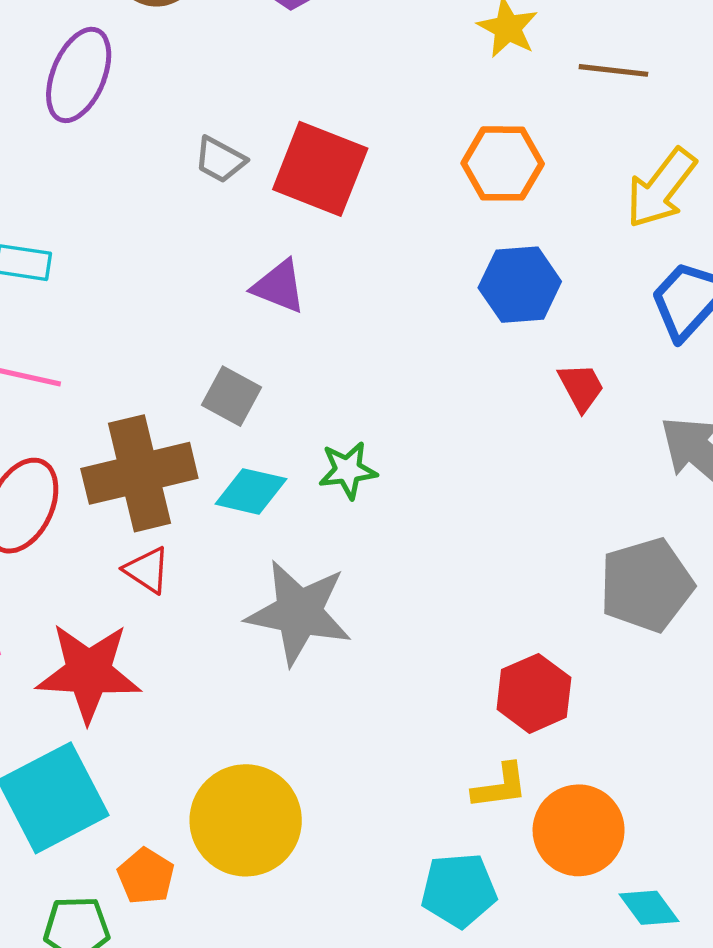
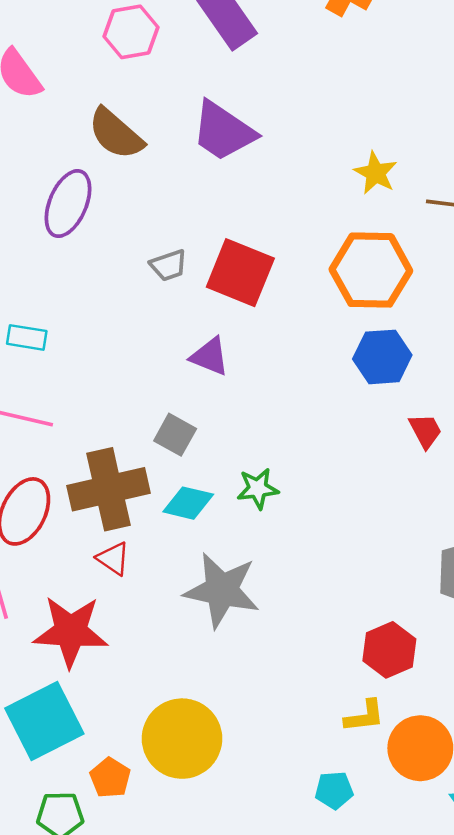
gray trapezoid: (220, 160) -> (169, 265), turned -48
orange hexagon: (503, 163) -> (371, 270), size x1.4
cyan pentagon: (459, 890) -> (334, 790), size x0.7

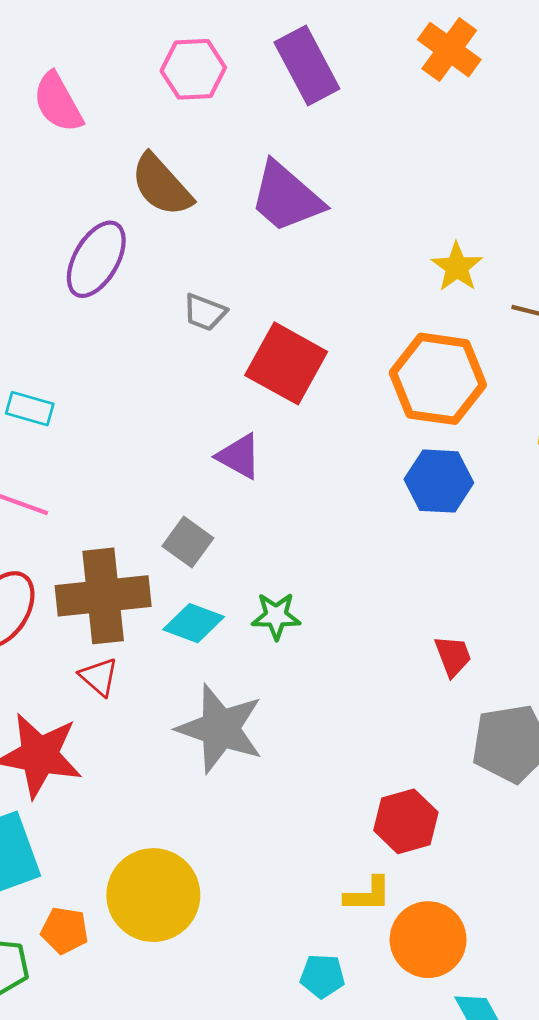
gray trapezoid: (169, 265) -> (205, 312), moved, turned 33
red trapezoid: (425, 431) -> (453, 656), moved
orange pentagon: (110, 778) -> (65, 930), turned -30

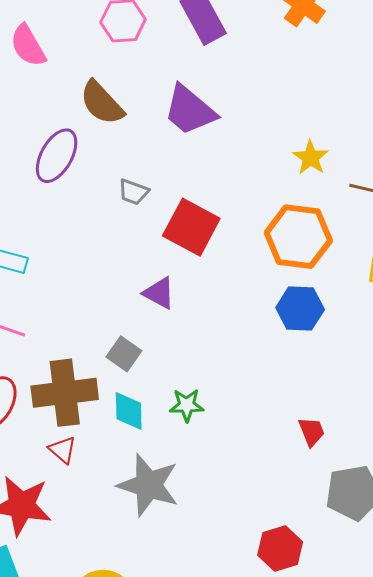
cyan diamond: (194, 623) -> (129, 411), turned 69

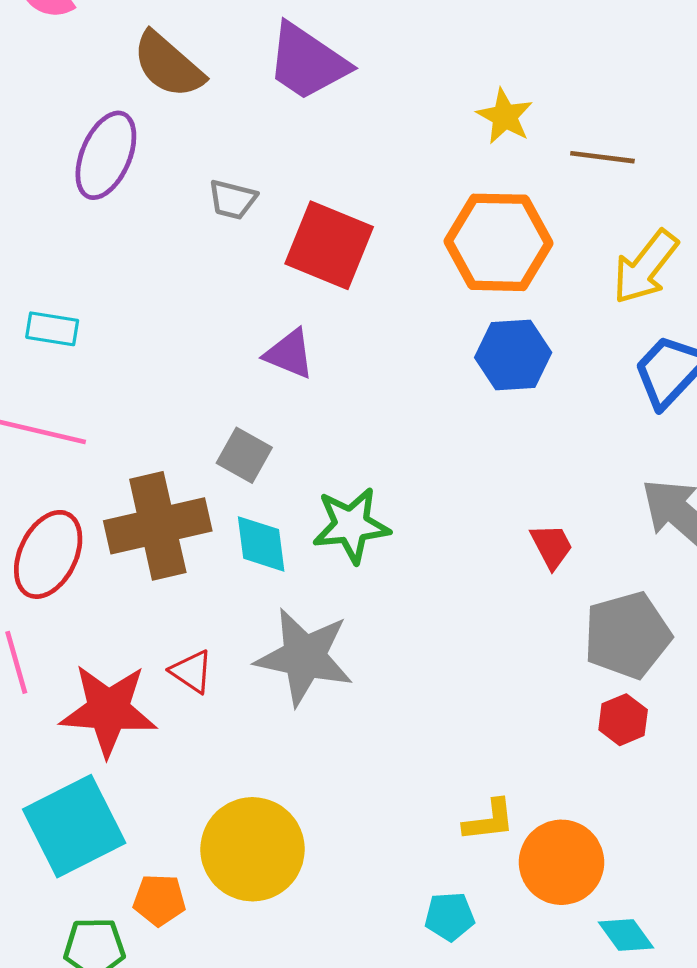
green star: (187, 405) -> (351, 525), size x1.4
red triangle: (63, 450) -> (192, 672), moved
red hexagon: (280, 548) -> (623, 720), moved, size x0.7

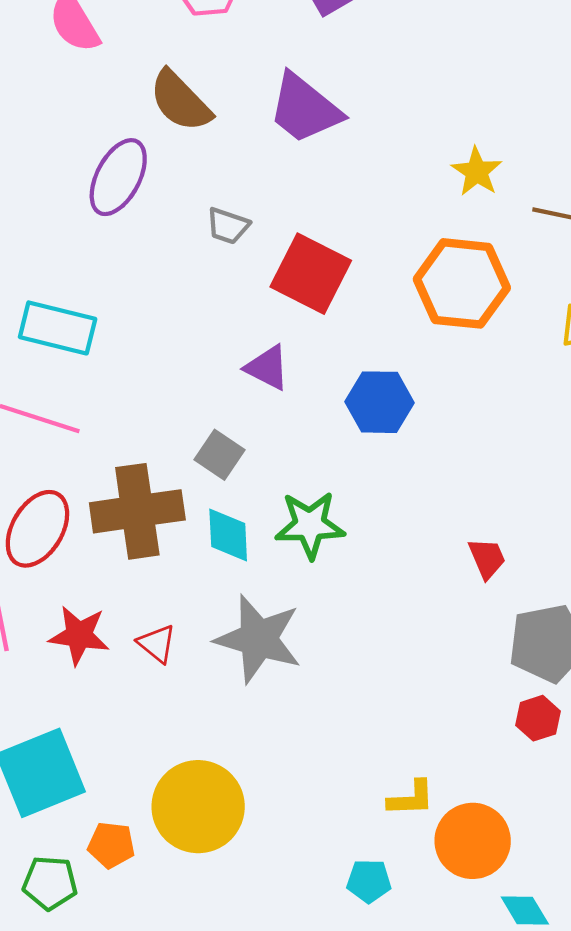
cyan rectangle: (52, 329) -> (58, 328), size x1.6
blue hexagon: (513, 355) -> (379, 402), moved
red star: (108, 710) -> (79, 635), moved, size x0.7

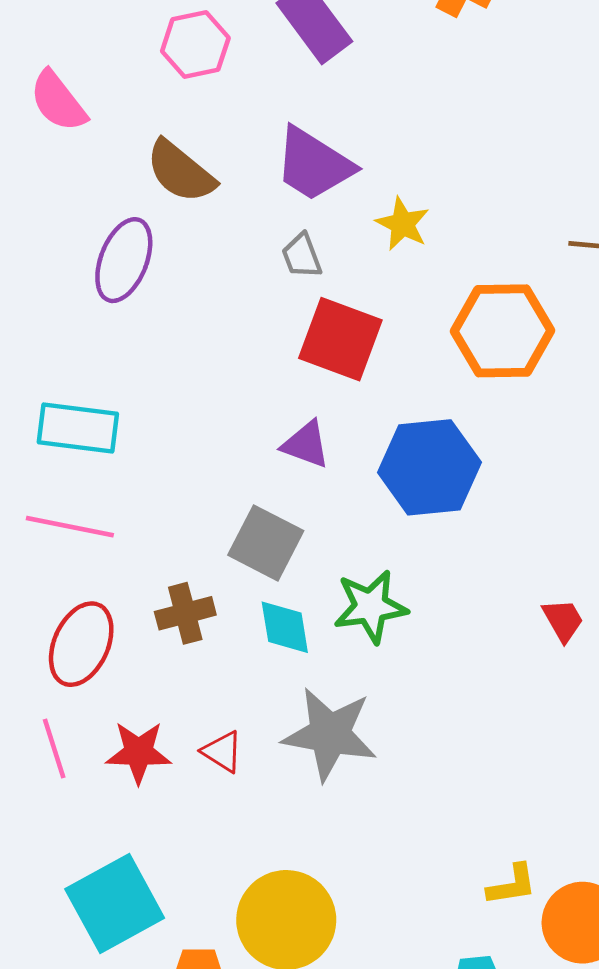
yellow star: (477, 172) -> (403, 224), moved
gray trapezoid: (228, 226) -> (302, 256), moved, turned 57
blue hexagon: (379, 402) -> (429, 467), size x1.4
gray square: (220, 455) -> (266, 543), size x1.4
brown cross: (137, 511) -> (185, 613), size x0.6

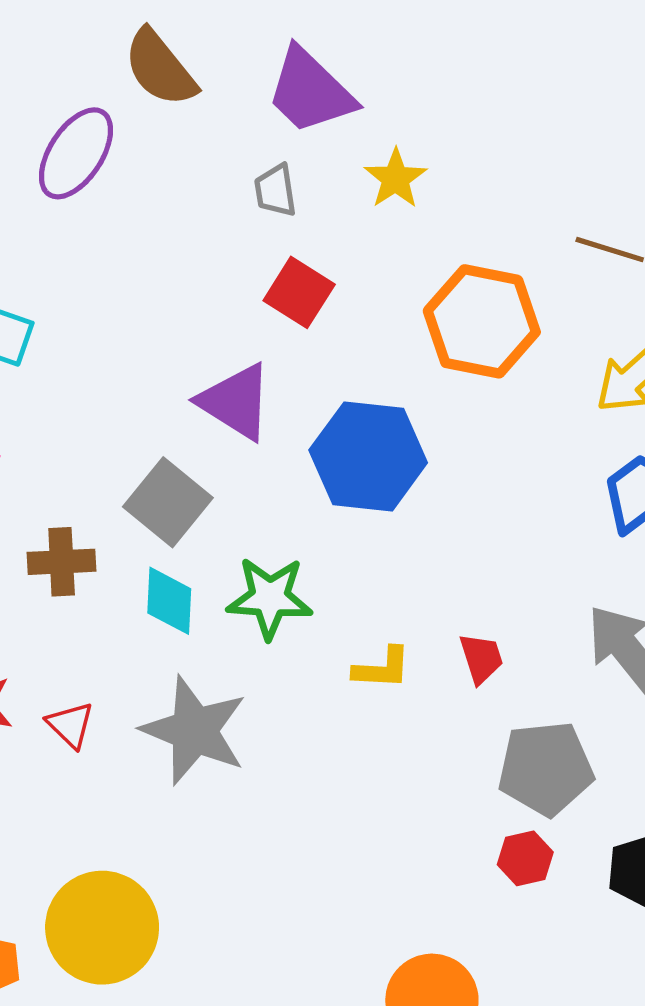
red square: (340, 339) -> (299, 292), size x0.7
purple triangle: (306, 444) -> (236, 402), size x1.4
yellow L-shape: (512, 885) -> (382, 668), moved

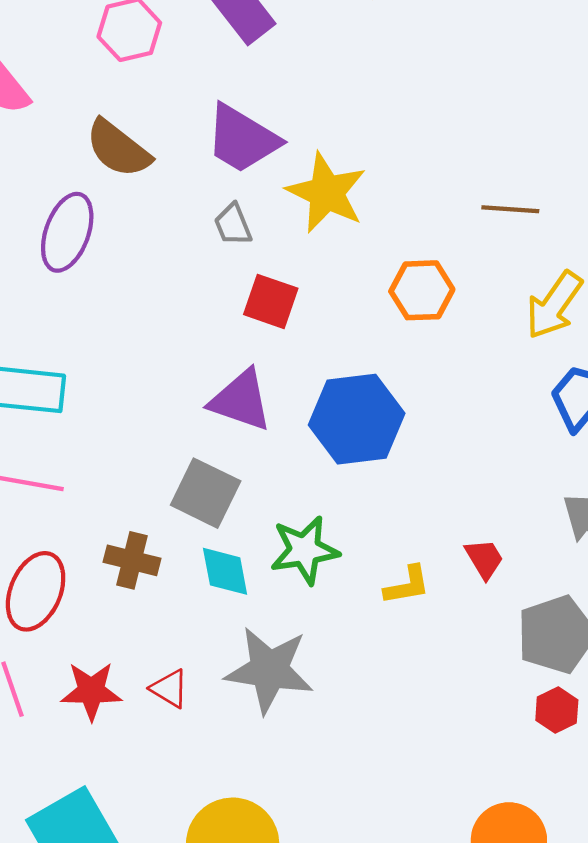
yellow star: (396, 179) -> (326, 193), size x1.6
orange hexagon: (482, 321) -> (422, 290), size x0.7
brown cross: (62, 562) -> (132, 560), turned 30

